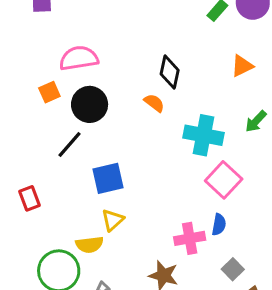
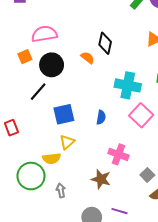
orange semicircle: (154, 103) -> (88, 58), moved
blue semicircle: (219, 225) -> (101, 117), moved
pink cross: (190, 238) -> (118, 154), turned 30

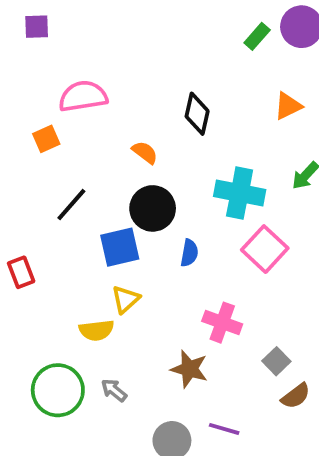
orange semicircle: (88, 58) -> (145, 152), moved
black circle: (52, 65) -> (153, 208), moved
green circle: (31, 176) -> (58, 390), moved
gray arrow: (61, 190) -> (114, 390), turned -40

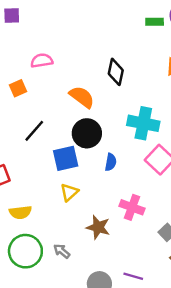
green rectangle: (257, 36) -> (155, 22), turned 48
pink semicircle: (83, 96) -> (42, 61), size x0.7
orange semicircle: (145, 152) -> (82, 97), size x1.5
yellow semicircle: (97, 330) -> (20, 212), moved
brown star: (189, 369) -> (98, 227), moved

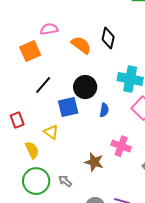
orange square: (18, 88) -> (30, 51), size x1.5
orange semicircle: (82, 97) -> (81, 45), moved
yellow triangle: (69, 192) -> (51, 132), moved, turned -42
yellow semicircle: (20, 212) -> (32, 150), turned -108

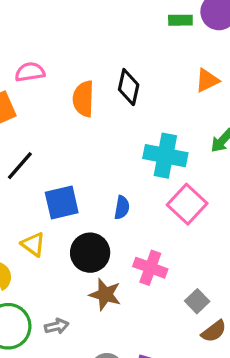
orange semicircle: (81, 45) -> (83, 99), turned -125
black circle: (85, 87) -> (90, 253), moved
gray arrow: (65, 181) -> (57, 326), turned 128

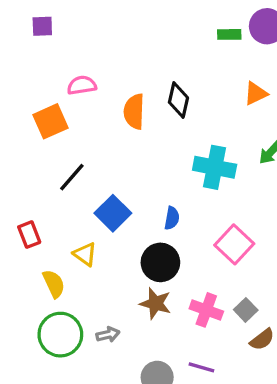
blue square: (62, 202) -> (113, 213), turned -32
pink square: (187, 204) -> (234, 244), moved
black circle: (90, 253) -> (160, 262), moved
pink cross: (150, 268) -> (206, 310), moved

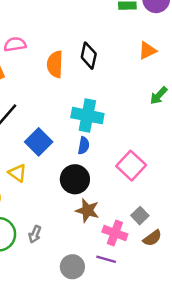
cyan cross: (215, 167) -> (87, 116), moved
brown star: (155, 303) -> (87, 211), moved
pink cross: (206, 310) -> (115, 233), moved
gray arrow: (108, 335) -> (35, 234), turned 126

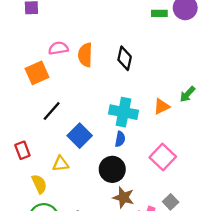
orange triangle: (147, 51) -> (162, 107), moved
orange semicircle: (55, 64) -> (85, 55), moved
yellow triangle: (17, 173) -> (61, 164), turned -42

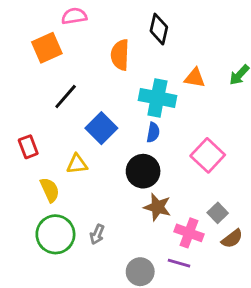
orange semicircle: (85, 55) -> (120, 55), moved
orange triangle: (162, 107) -> (195, 78), moved, turned 36

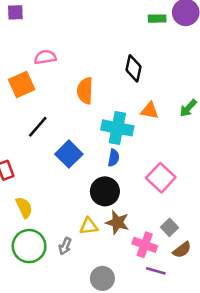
black diamond: (159, 29) -> (133, 68), moved
yellow triangle: (77, 164) -> (89, 226), moved
purple line: (179, 263) -> (156, 271), moved

